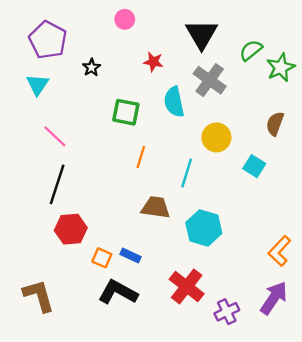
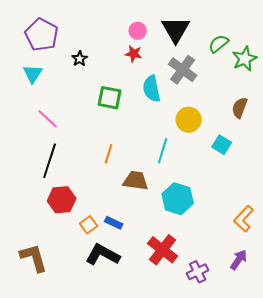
pink circle: (125, 19) -> (138, 31), moved
orange line: (141, 157) -> (109, 154), moved
orange square: (102, 258) -> (89, 225), turned 30
purple arrow: (274, 298) -> (239, 260), size x0.7

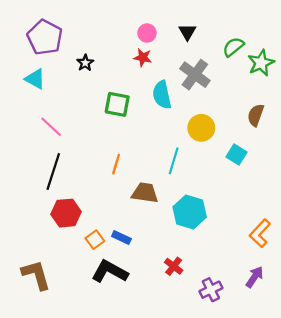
black triangle: (176, 30) -> (187, 32), size x0.6
cyan triangle: (33, 74) -> (35, 79), turned -35
red cross: (163, 250) -> (174, 266), size x0.6

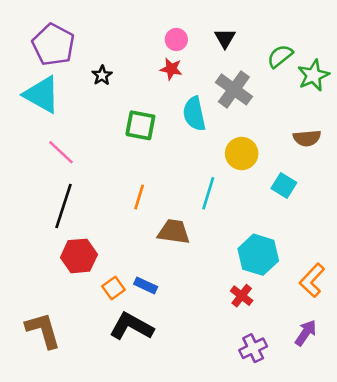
cyan triangle: (35, 79) -> (42, 95), size x1.5
brown semicircle: (256, 115) -> (307, 138), turned -115
cyan hexagon: (190, 212) -> (258, 255), moved
red cross: (174, 266) -> (242, 296), moved

